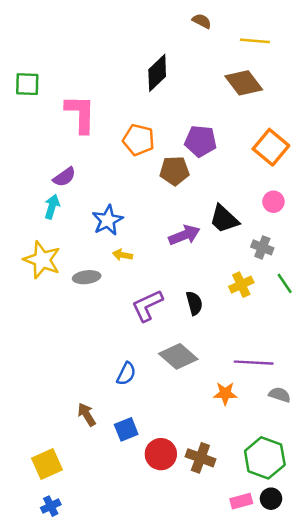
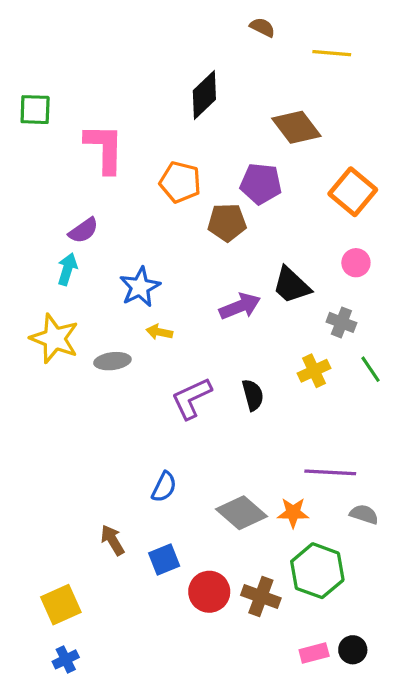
brown diamond: (244, 83) -> (296, 127), moved
gray diamond: (178, 356) -> (241, 513), moved
green hexagon: (265, 458) -> (317, 571), moved

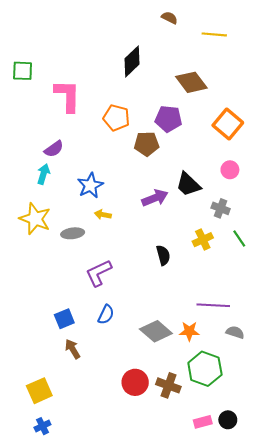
purple L-shape: (192, 398) -> (99, 273), moved
blue square: (164, 559) -> (64, 319), moved

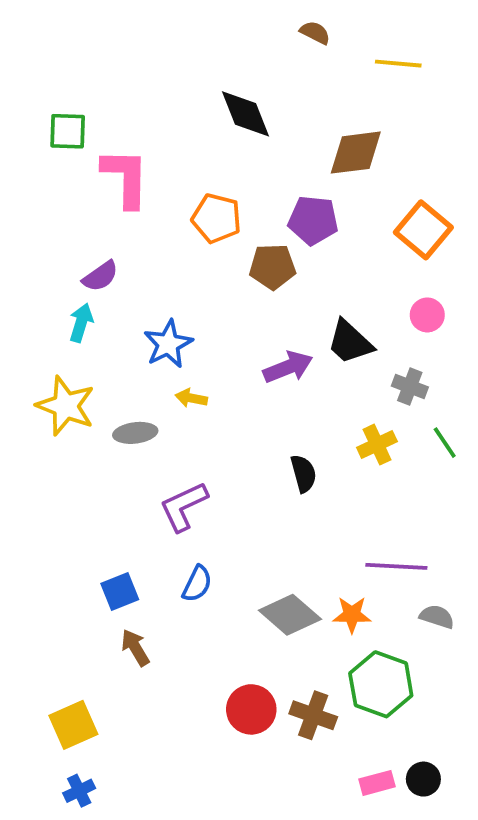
black diamond: (132, 61) -> (245, 114), turned -68
green square: (23, 71) -> (68, 131), moved
brown diamond: (191, 82) -> (356, 153), turned -60

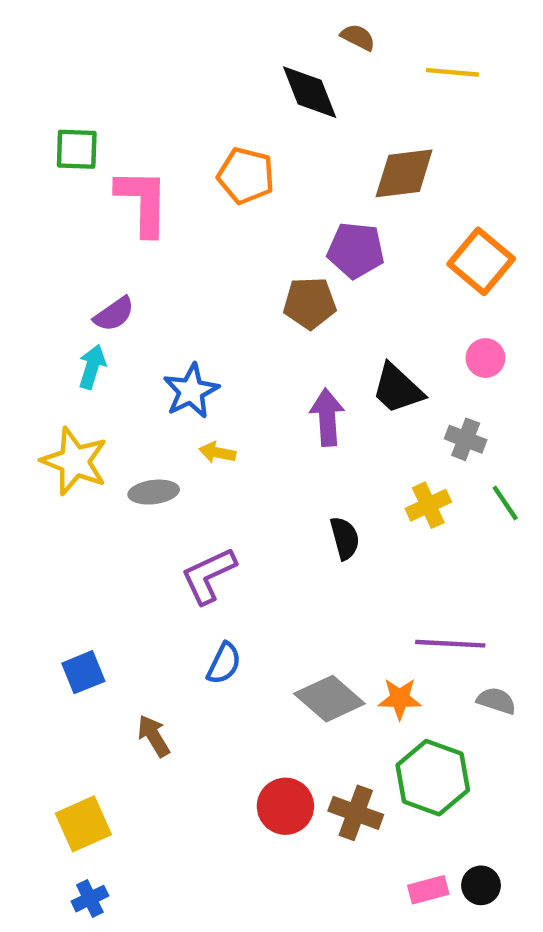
black diamond: (245, 114) -> (310, 92), moved
orange pentagon: (216, 218) -> (246, 176), moved
purple arrow: (288, 367) -> (327, 417), turned -72
blue square: (120, 591) -> (83, 672), moved

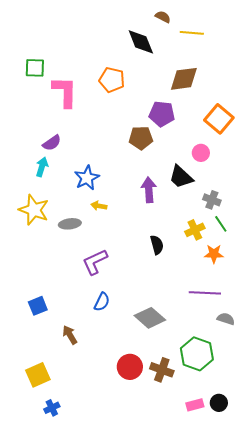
yellow line: (452, 72) -> (192, 33), moved
pink circle: (485, 358) -> (201, 153), moved
green line: (505, 503) -> (221, 224), moved
orange star: (400, 699) -> (214, 254), moved
blue cross: (90, 899) -> (52, 408), moved

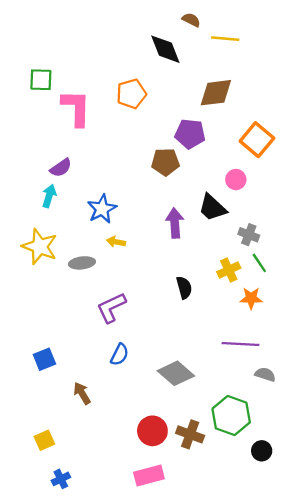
orange pentagon: (112, 80) -> (131, 94), turned -30
yellow square: (38, 375) -> (44, 440), size x0.7
black circle: (219, 403) -> (262, 451), moved
pink rectangle: (195, 405) -> (149, 475), moved, size x1.4

